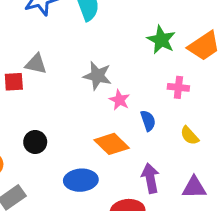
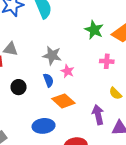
blue semicircle: (148, 121) -> (48, 80), moved
black circle: (35, 142) -> (19, 87), moved
purple arrow: (150, 178) -> (98, 115), moved

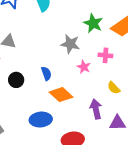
gray star: (52, 55) -> (70, 44), moved
pink star: (67, 71) -> (84, 67), moved

